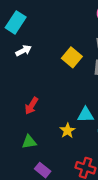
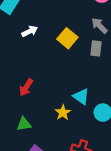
white arrow: (23, 51) -> (30, 31), moved
cyan triangle: (85, 115) -> (81, 97), turned 36

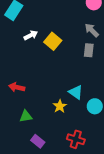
yellow square: (67, 38) -> (53, 41), moved
red arrow: (26, 87) -> (17, 87), moved, turned 70

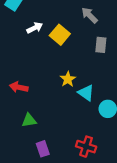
gray arrow: (92, 30) -> (89, 15), moved
yellow star: (60, 106) -> (68, 79), moved
purple rectangle: (38, 141) -> (43, 149), turned 32

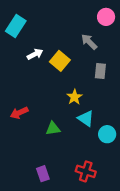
yellow star: (68, 79) -> (74, 97), moved
red arrow: (19, 87) -> (19, 113), turned -36
green triangle: (29, 120) -> (53, 129), moved

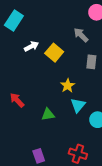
red arrow: (19, 113) -> (17, 100), turned 70
cyan triangle: (86, 118) -> (78, 105), turned 35

